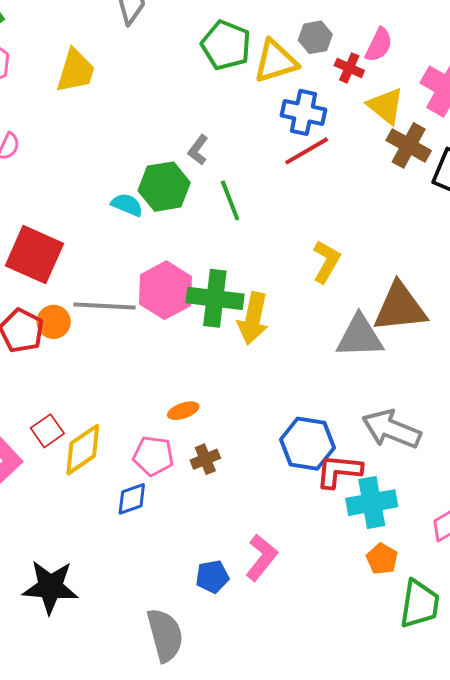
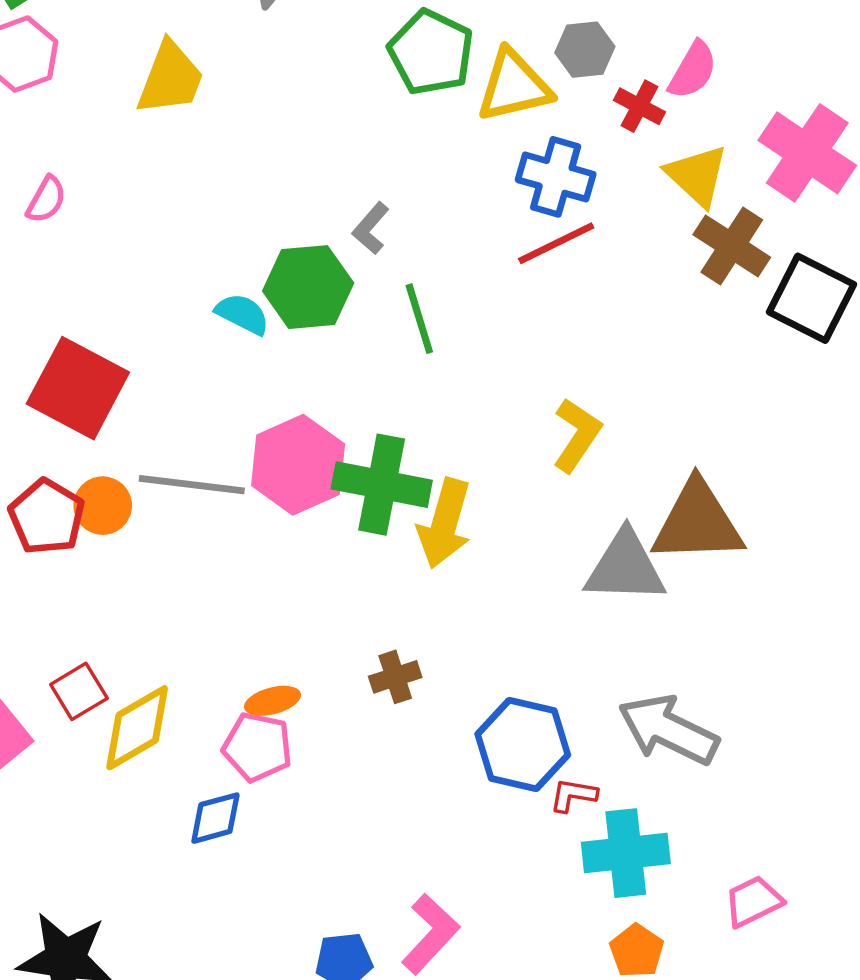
orange ellipse: (183, 411) -> (273, 701), moved
brown cross: (205, 459) -> (395, 677), moved
red L-shape: (339, 471) -> (573, 795), size x0.6

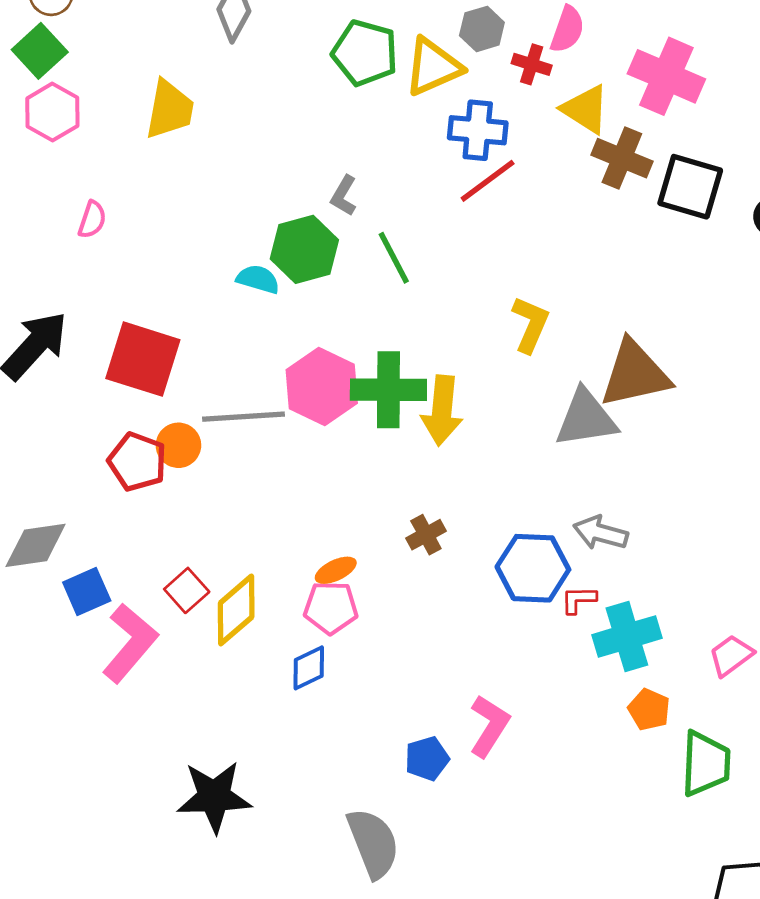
gray arrow: (668, 730) -> (601, 533), moved, size x0.7

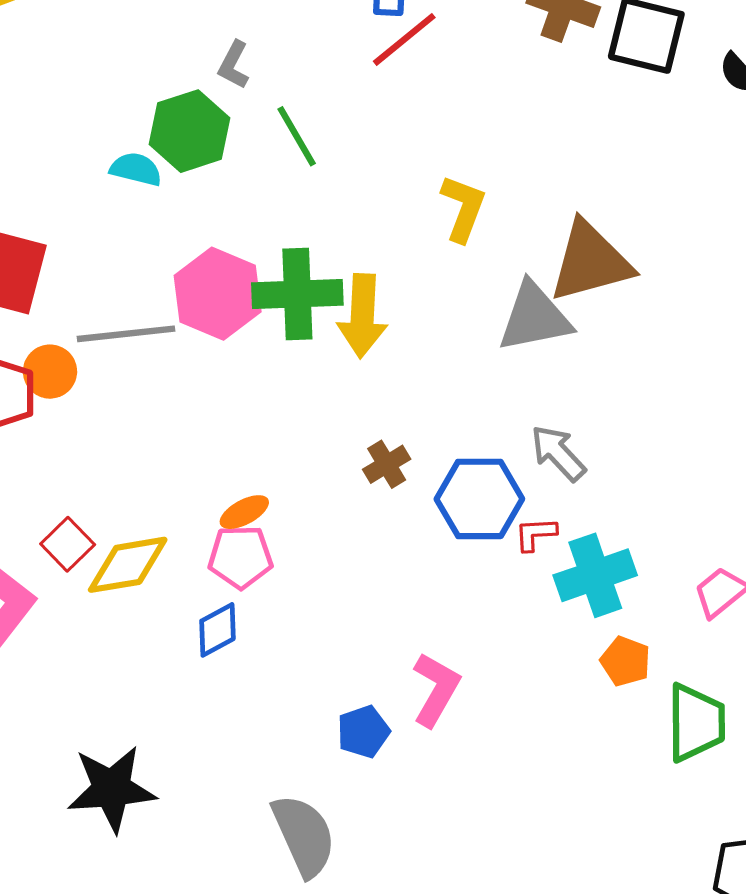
gray arrow: (601, 533) -> (558, 453), turned 34
brown cross: (426, 535) -> (387, 464), moved
yellow diamond: (236, 610) -> (128, 565), turned 34

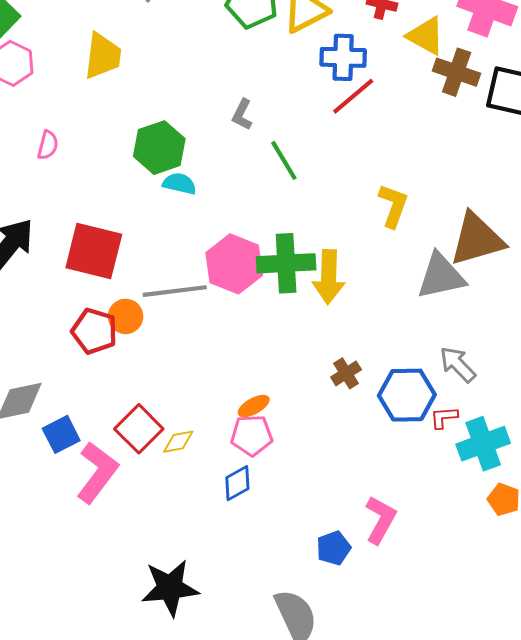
green hexagon: (190, 131) -> (159, 148), moved
red square: (68, 544) -> (139, 429), size x1.4
yellow diamond: (128, 565) -> (178, 442), size x0.6

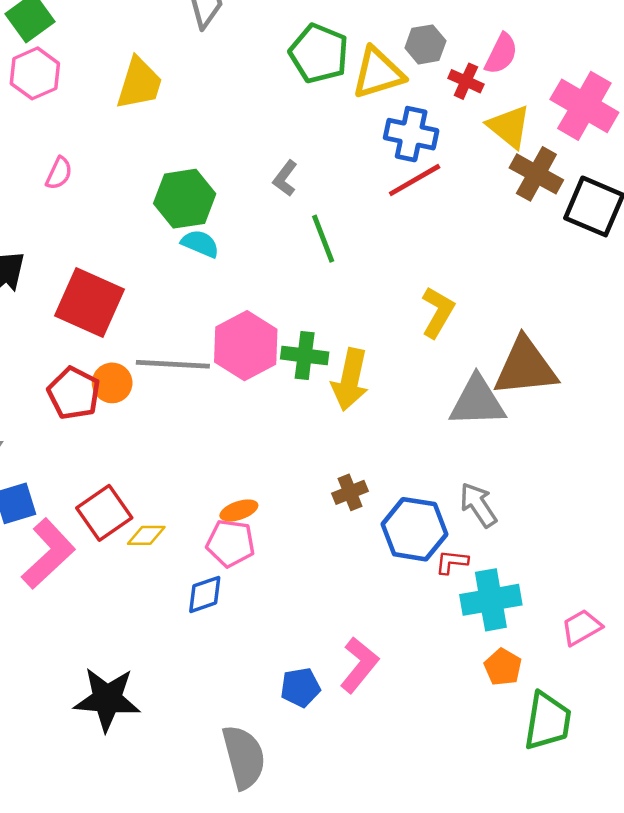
green cross: (286, 263) -> (305, 355), size x0.7

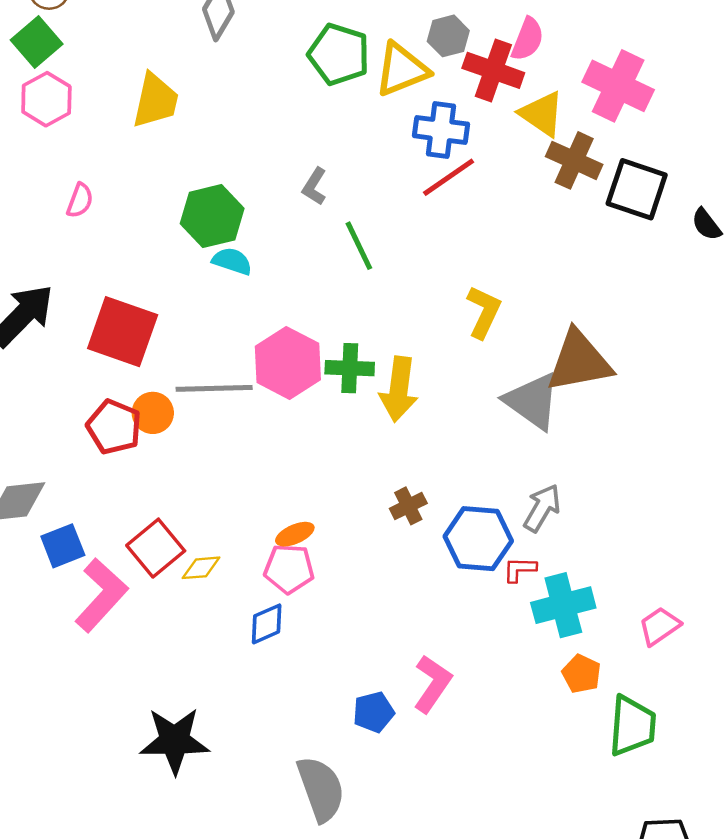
red cross: (466, 81) -> (493, 70), size x1.6
gray triangle: (477, 402) -> (532, 401), turned 42
gray arrow: (478, 505) -> (542, 508), turned 69

